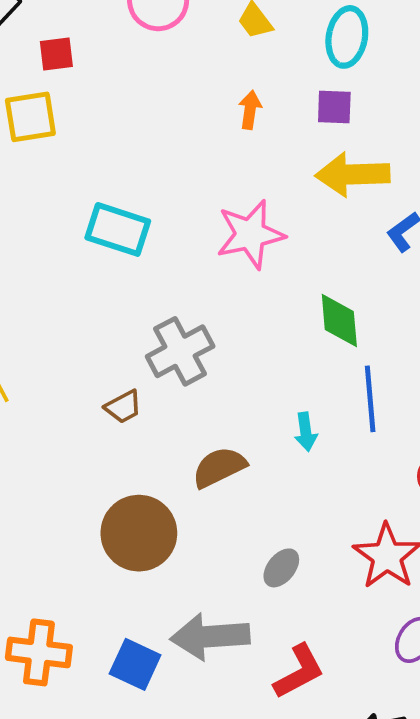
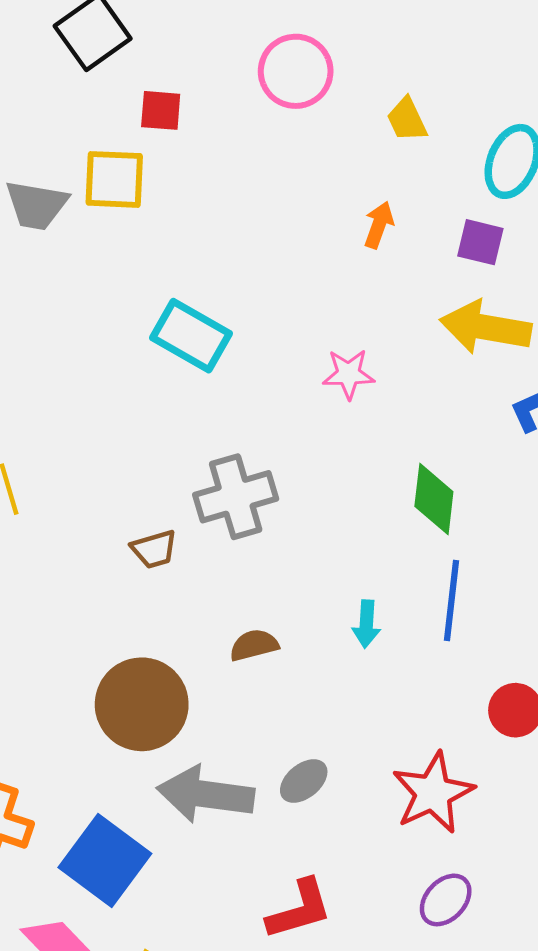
pink star: (250, 234) -> (349, 374), size x0.6
brown semicircle: (219, 467) -> (254, 645), size x0.7
gray arrow: (210, 636) -> (206, 794), moved
blue square: (135, 664) -> (105, 860), size x1.4

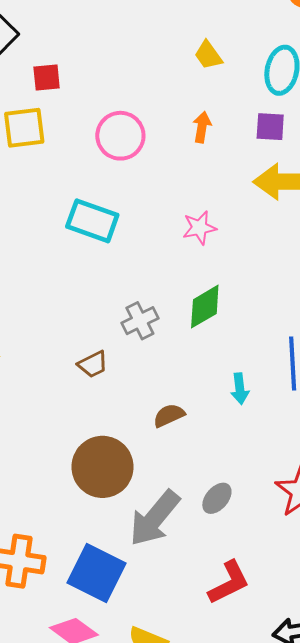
pink circle: (296, 71) -> (120, 136), moved
gray cross: (236, 497) -> (140, 321), size x0.7
green diamond: (434, 499) -> (205, 307), moved, turned 63
gray arrow: (206, 794) -> (155, 518), turned -48

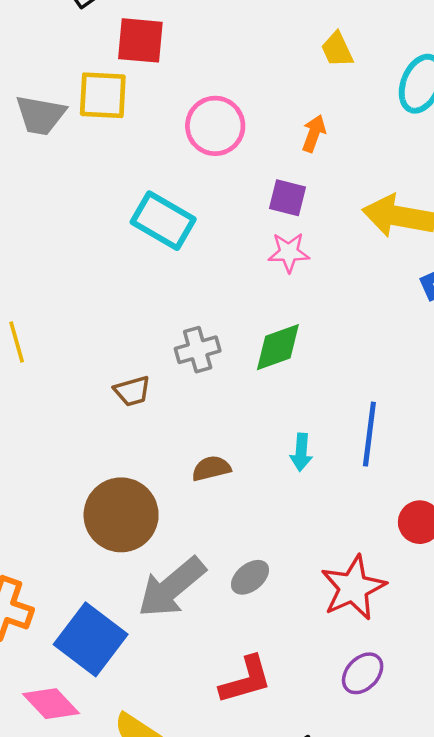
red square: (47, 77) -> (140, 40), size x1.4
purple square: (270, 127) -> (288, 198), moved

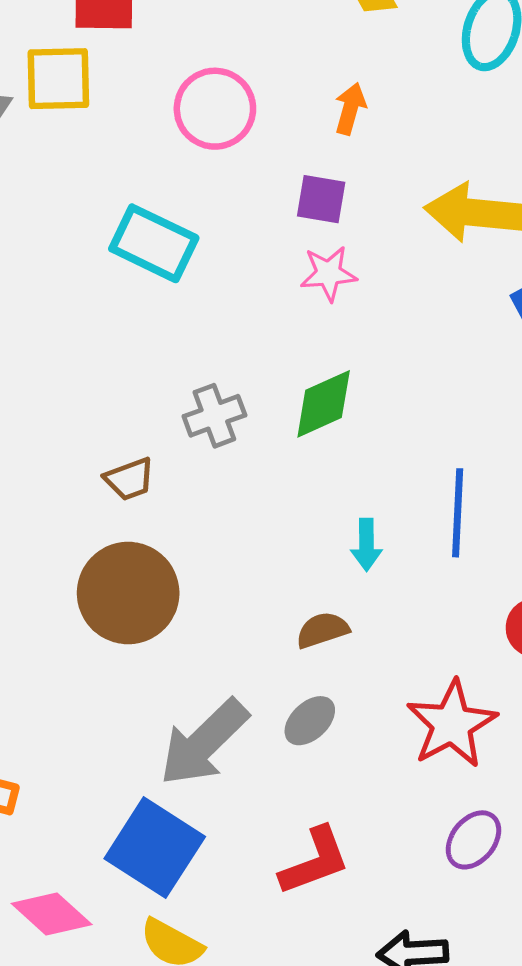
brown semicircle: (211, 468) -> (322, 630), moved
brown circle: (121, 515) -> (128, 593), moved
blue square: (91, 639) -> (155, 848), moved

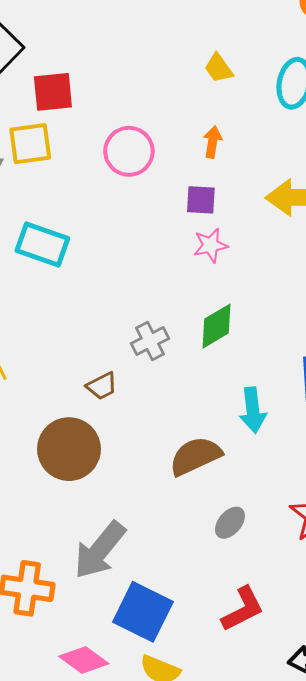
cyan rectangle: (154, 243) -> (42, 244), moved
cyan arrow: (366, 545) -> (253, 410), size x1.4
brown circle: (128, 593) -> (69, 449), moved
brown semicircle: (322, 630) -> (195, 456), moved, size x1.6
gray arrow: (204, 743) -> (100, 550), moved

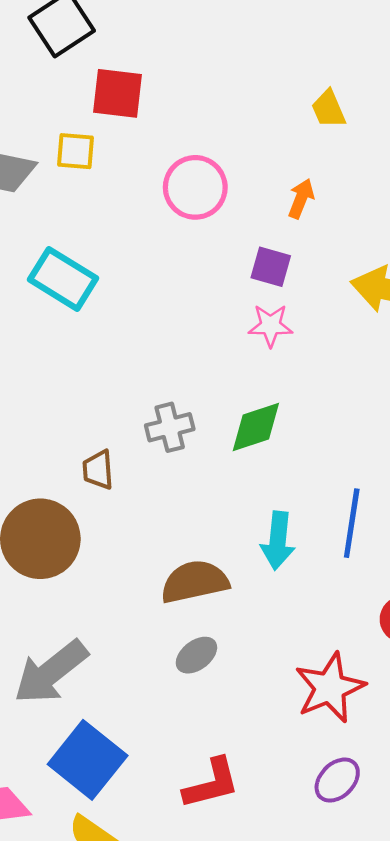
yellow square: (30, 144) -> (75, 151), size x0.7
brown trapezoid: (102, 386) -> (98, 470), turned 100
gray ellipse: (230, 523) -> (196, 655), moved

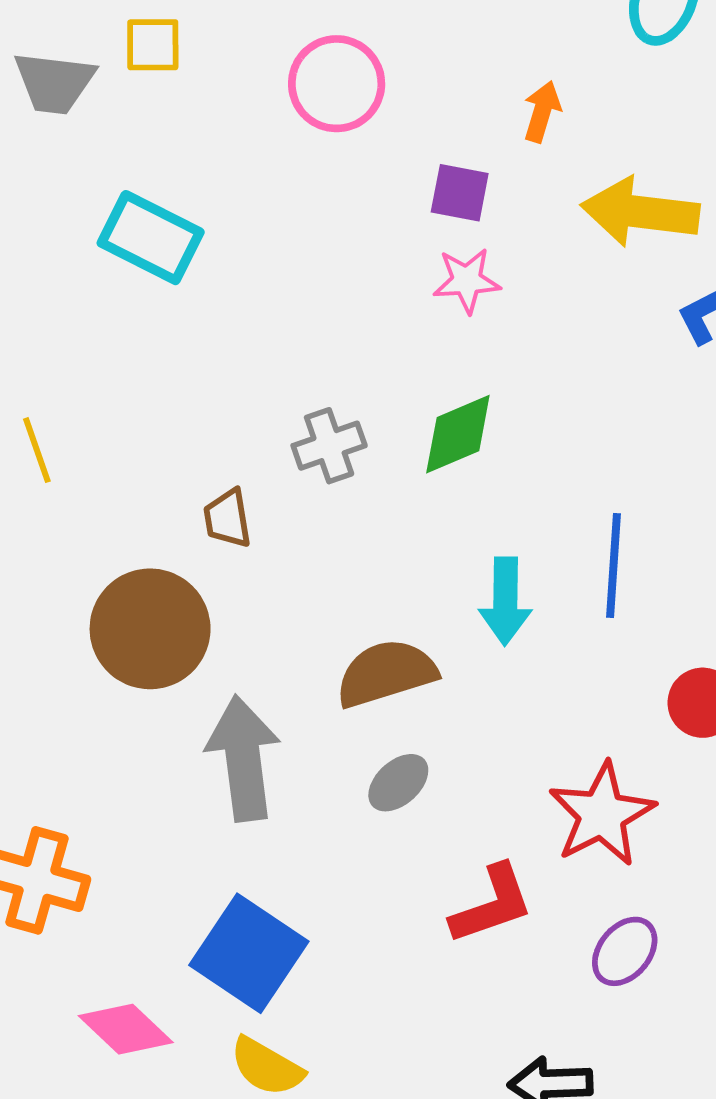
orange arrow: (301, 199) -> (542, 112), moved
gray arrow: (51, 672) -> (243, 758), moved, turned 126
red L-shape: (211, 784) -> (492, 904), moved

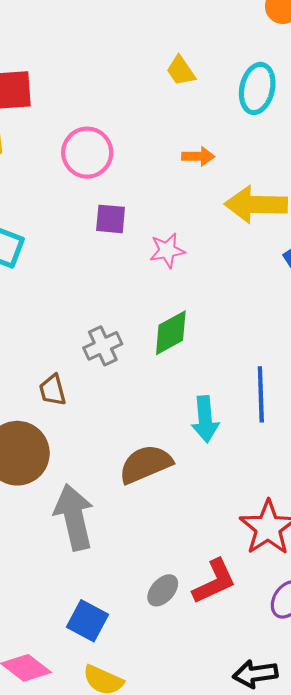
orange arrow: (542, 112) -> (198, 156), turned 80
purple square: (460, 193) -> (111, 219), moved
gray ellipse: (398, 783) -> (163, 590), moved
blue square: (249, 953) -> (88, 621), size x0.7

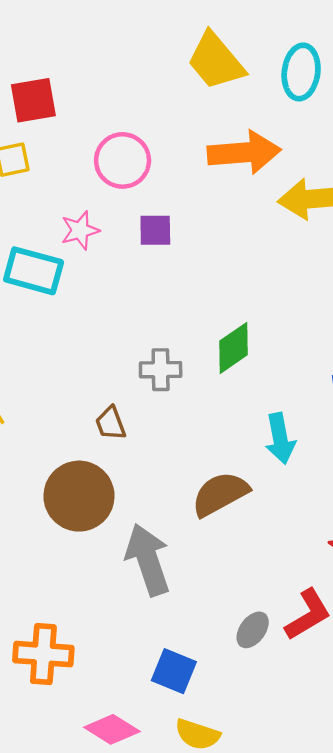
yellow trapezoid: (181, 71) -> (216, 61), size x1.8
orange arrow: (198, 156) -> (244, 152), size x2.0
pink star: (167, 250) -> (80, 230), moved
gray cross: (103, 346) -> (161, 370), turned 30

